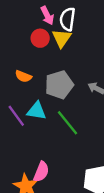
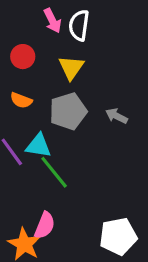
red circle: (40, 38) -> (23, 57), moved
yellow triangle: (62, 38) -> (71, 67), moved
green line: (68, 123) -> (54, 172), moved

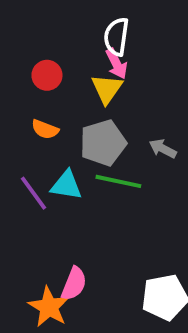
pink arrow: (52, 21) -> (116, 64), moved
green line: (54, 172) -> (118, 181), moved, turned -39

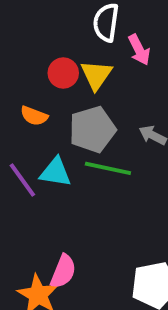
pink arrow: (116, 64) -> (139, 50), moved
red circle: (47, 75) -> (63, 73), moved

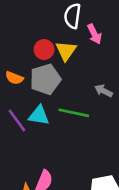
orange semicircle: (34, 116) -> (14, 78), moved
gray pentagon: (92, 129) -> (45, 79), moved

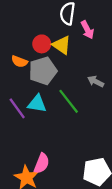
yellow triangle: (66, 51) -> (62, 45), turned -30
orange semicircle: (14, 78) -> (19, 61), moved
green line: (74, 113) -> (69, 101), turned 40

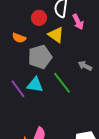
red circle: (42, 44) -> (39, 18), moved
orange semicircle: (19, 61) -> (19, 38), moved

